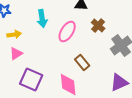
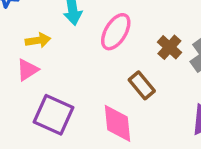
brown cross: (98, 26) -> (169, 47), moved
yellow arrow: (14, 34) -> (38, 40), moved

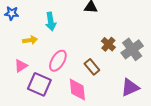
pink ellipse: (116, 32) -> (58, 61), moved
pink triangle: (28, 70) -> (21, 66), moved

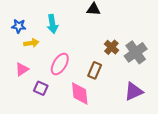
blue star: (12, 13) -> (19, 26), moved
brown rectangle: (92, 67) -> (95, 70), turned 63
purple square: (39, 84) -> (41, 88), size x0.6

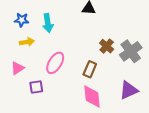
blue star: (19, 26) -> (22, 20), moved
purple square: (41, 88) -> (36, 87), turned -32
pink diamond: (80, 94) -> (92, 96), moved

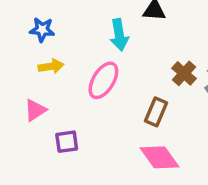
cyan arrow: (48, 23) -> (119, 35), moved
pink ellipse: (55, 63) -> (103, 80), moved
pink diamond: (92, 96) -> (159, 157), turned -30

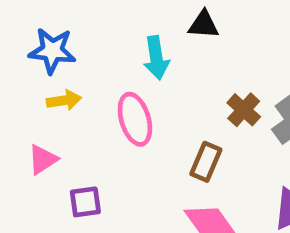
blue star: (42, 30) -> (52, 51), size x1.4
pink ellipse: (103, 80) -> (135, 119), turned -48

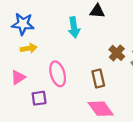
pink ellipse: (135, 119) -> (58, 74), moved
brown rectangle: (206, 162) -> (98, 78), turned -36

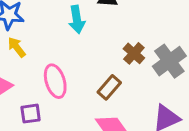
yellow arrow: (29, 48) -> (17, 47), turned -119
brown rectangle: (98, 78) -> (109, 87), turned 54

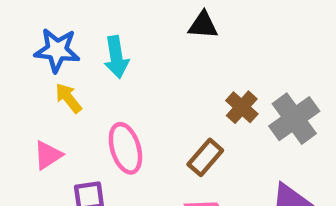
cyan arrow: (77, 19) -> (116, 57), moved

